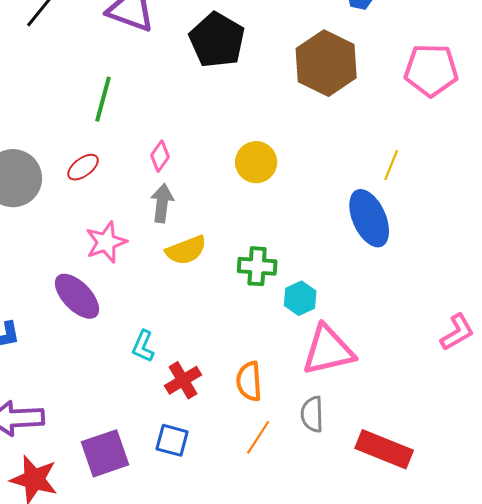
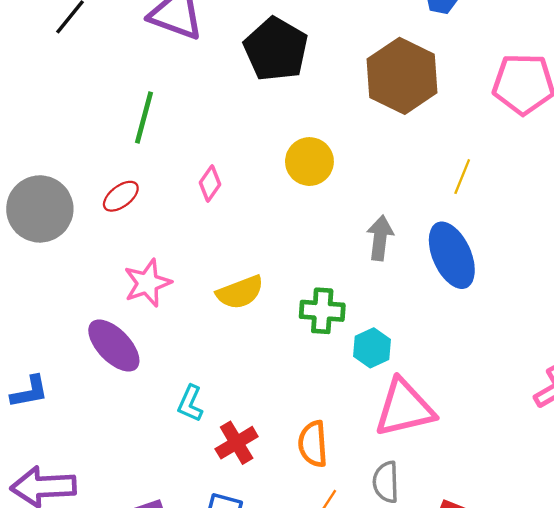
yellow circle: (256, 162) -> (309, 162), moved
yellow line: (391, 165) -> (462, 177), moved
gray arrow: (162, 203) -> (380, 238), moved

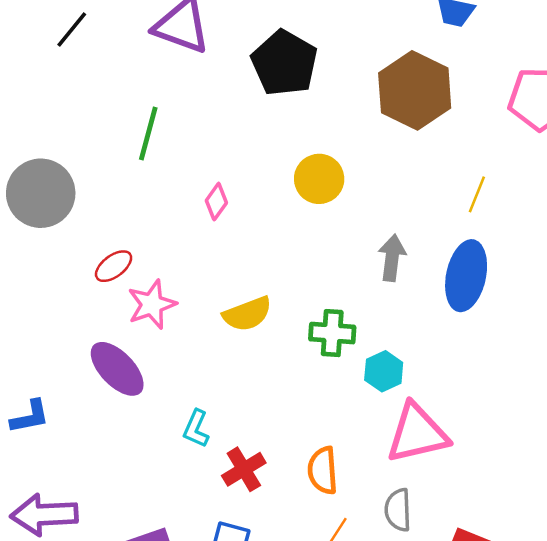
red ellipse: (121, 196) -> (114, 266), moved
gray circle: (40, 209) -> (41, 193), moved
blue ellipse: (452, 255) -> (466, 276), turned 36

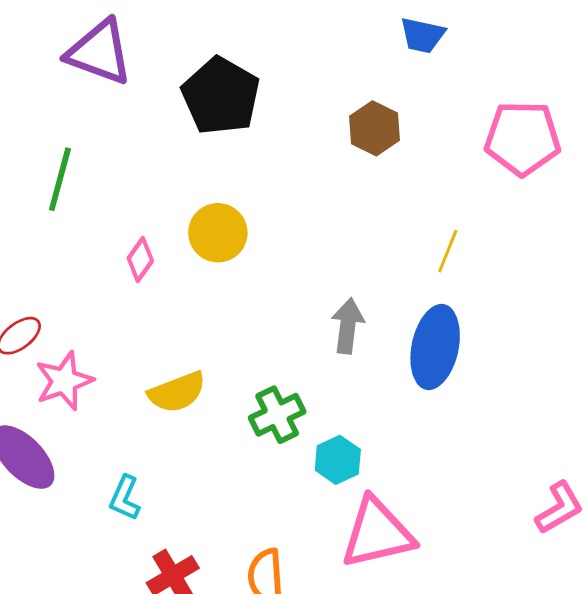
brown hexagon: (415, 90) -> (374, 128), size x0.6
yellow circle: (319, 179) -> (218, 233), moved
green cross: (332, 333) -> (277, 415), turned -30
cyan L-shape: (196, 429) -> (125, 498), moved

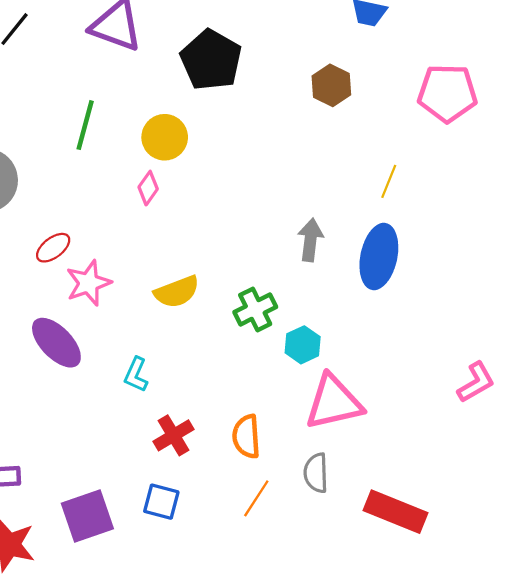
yellow circle: (218, 233) -> (165, 137), moved

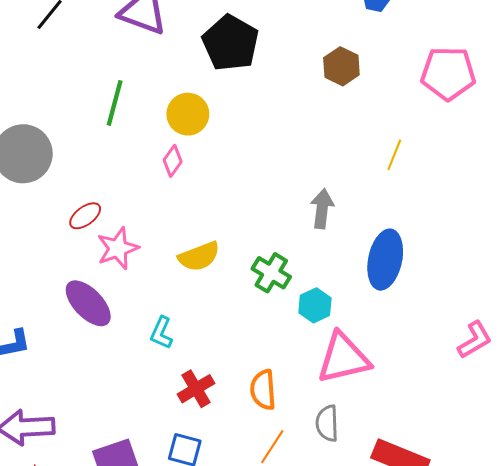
blue ellipse: (379, 257) -> (385, 260), moved
green cross: (255, 310) -> (271, 273), turned -33

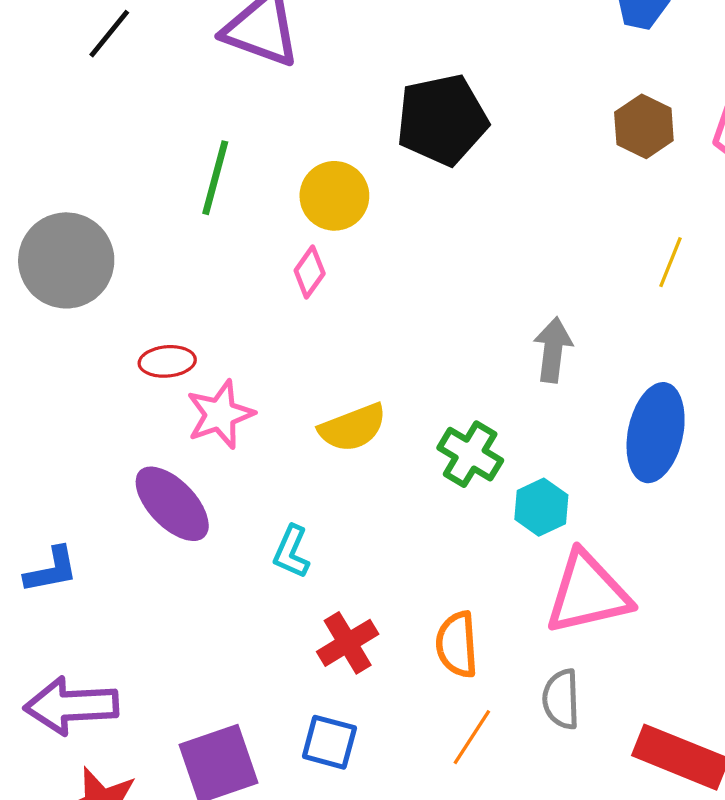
black pentagon: (231, 43) -> (442, 120), moved, turned 30
brown hexagon: (341, 66) -> (644, 126), moved
red ellipse: (85, 216) -> (167, 361), turned 32

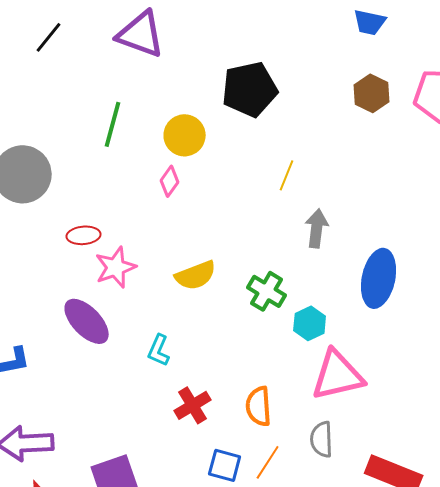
yellow line: (670, 262) -> (287, 175), moved
blue square: (329, 742) -> (225, 465), moved

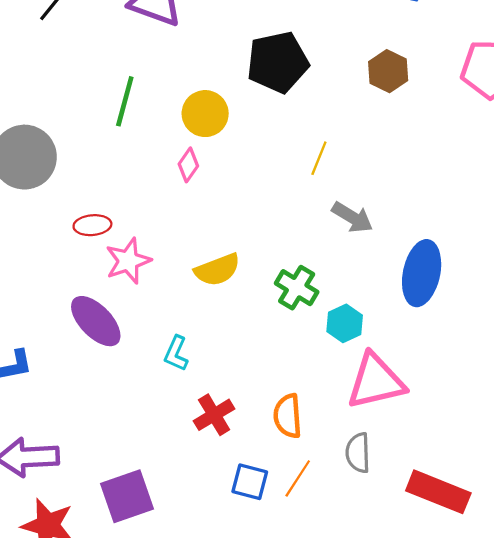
brown hexagon: (372, 93) -> (388, 71), moved
gray arrow: (317, 228) -> (352, 217), turned 114

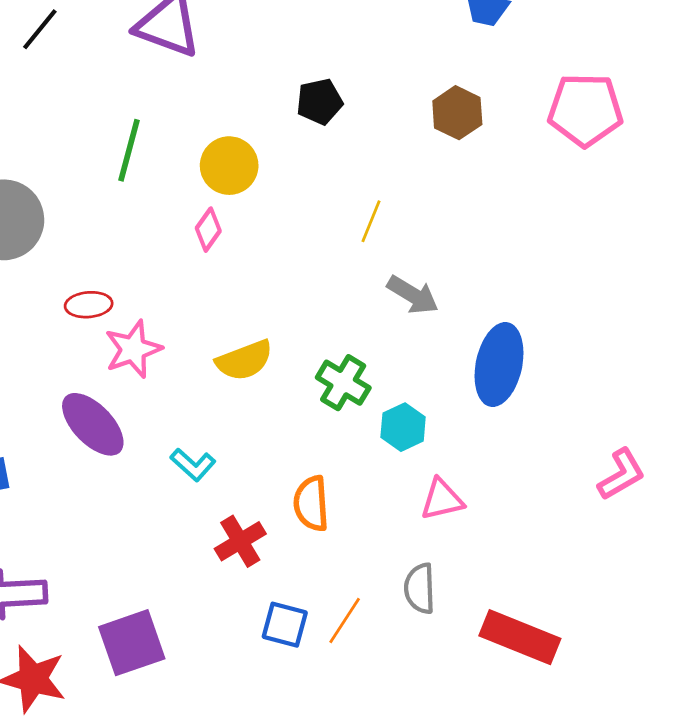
black pentagon: (278, 62) -> (320, 102), size x0.6
cyan L-shape: (176, 353) -> (193, 465), turned -72
pink triangle: (376, 381) -> (442, 499), size x0.6
orange semicircle: (288, 416) -> (311, 504), moved

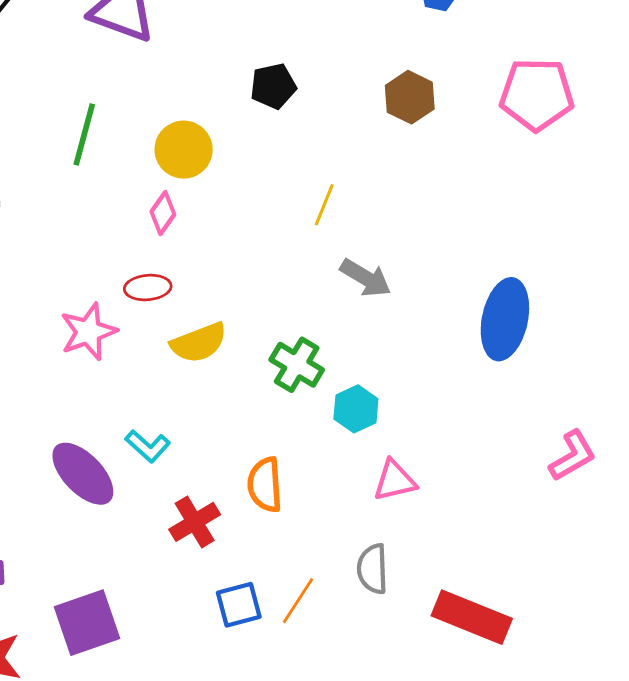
red ellipse: (89, 305) -> (148, 288), moved
blue ellipse: (499, 365) -> (505, 319), moved
purple ellipse: (93, 424) -> (83, 474), moved
blue square: (285, 625) -> (239, 605), turned -30

